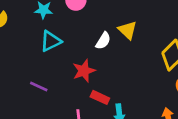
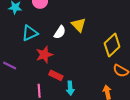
cyan triangle: (51, 41) -> (30, 33), moved

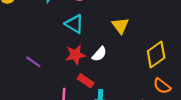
white semicircle: (60, 32) -> (99, 54), moved
cyan triangle: (30, 33) -> (74, 24), moved, turned 48

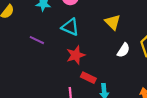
white semicircle: (99, 54) -> (123, 50), moved
purple line: (33, 62) -> (37, 40), moved

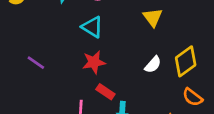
yellow triangle: (113, 22) -> (153, 17), moved
purple line: (37, 40) -> (36, 63), moved

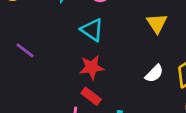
purple line: (36, 63) -> (25, 50), moved
red rectangle: (105, 92) -> (91, 96), moved

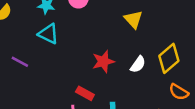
cyan triangle: (92, 30) -> (48, 34), moved
red star: (92, 67) -> (103, 61), moved

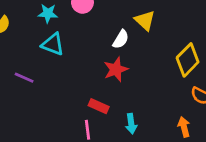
white semicircle: (138, 64) -> (121, 39), moved

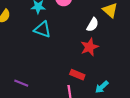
purple line: (24, 78) -> (21, 83), moved
cyan arrow: (131, 124) -> (102, 87), turned 56

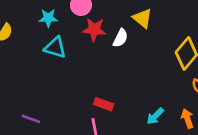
red star: (89, 47) -> (94, 29), moved, turned 30
cyan arrow: (102, 87) -> (155, 116), moved

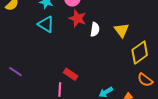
yellow triangle: (142, 18) -> (121, 30), moved
white semicircle: (120, 38) -> (95, 29), turned -32

